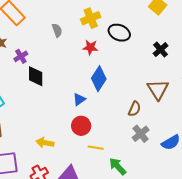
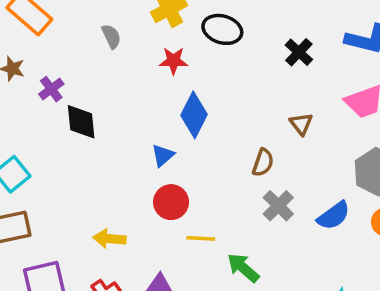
brown triangle: (158, 90) -> (301, 124), size x0.6

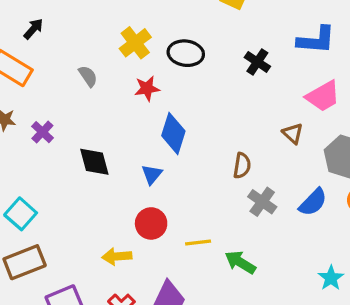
black diamond: (81, 122) -> (94, 162), moved
brown triangle: (301, 124) -> (293, 133), moved
red circle: (171, 202) -> (151, 223), moved

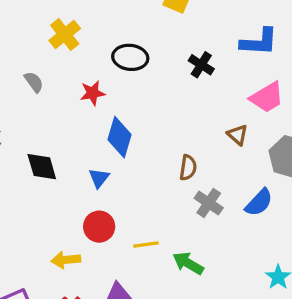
yellow cross: (135, 43) -> (65, 35), moved

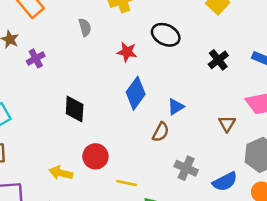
black diamond: (42, 167) -> (75, 109), moved
brown semicircle: (188, 168) -> (161, 132), moved
blue triangle: (99, 178) -> (176, 107), moved
gray cross: (209, 203) -> (186, 168), turned -30

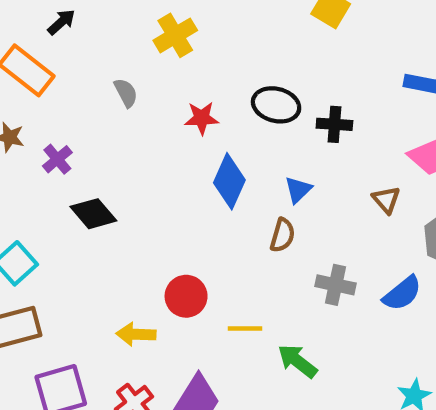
black ellipse: (166, 35) -> (276, 105), moved
black cross: (218, 60) -> (334, 124), moved, turned -36
black diamond: (75, 109) -> (93, 214), moved, turned -32

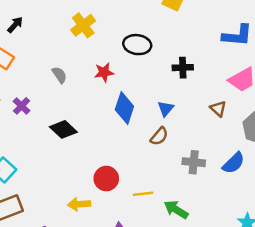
gray semicircle: (126, 93) -> (59, 75), moved
black ellipse: (276, 105) -> (137, 45), moved
black diamond: (93, 214) -> (63, 129), moved
brown semicircle: (283, 235) -> (159, 136), turned 30

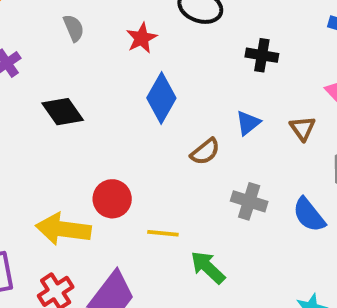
red star: (104, 72) -> (142, 38), turned -30
blue triangle: (166, 109) -> (248, 123), moved
blue semicircle: (234, 163) -> (309, 215), turned 85
yellow arrow: (79, 204) -> (63, 229), size x1.5

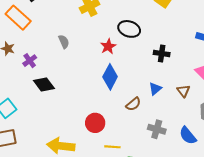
red star: (142, 38) -> (108, 46), moved
black diamond: (63, 112) -> (44, 84), moved
red circle: (112, 199) -> (95, 123), moved

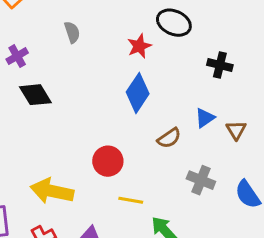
brown triangle: (183, 91) -> (236, 130), moved

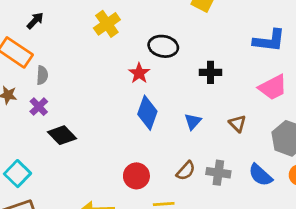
gray semicircle: (72, 32) -> (42, 75), moved, turned 36
blue triangle: (205, 118) -> (193, 121), moved
brown semicircle: (169, 138) -> (186, 171), moved

